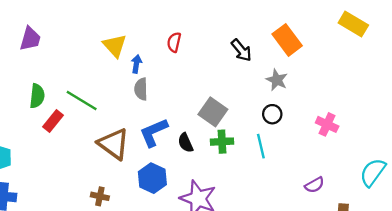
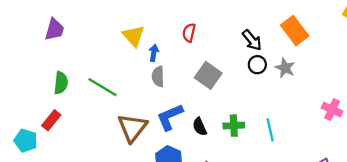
gray square: (213, 112) -> (208, 75), moved
black circle: (272, 114) -> (257, 65), moved
red rectangle: (53, 121) -> (51, 120), moved
brown triangle: (114, 144) -> (132, 128), turned 32

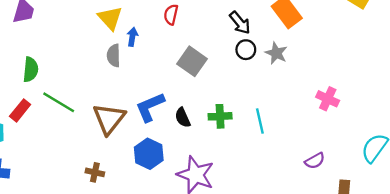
gray semicircle: (158, 76) -> (114, 55), moved
green line: (102, 87) -> (59, 102), moved

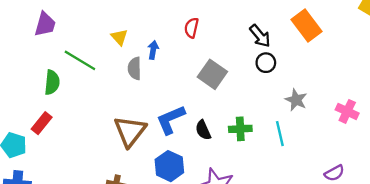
yellow triangle: (110, 18) -> (119, 37), moved, size x0.7
gray star: (276, 53) -> (296, 100), moved
green line: (59, 102) -> (80, 60), moved

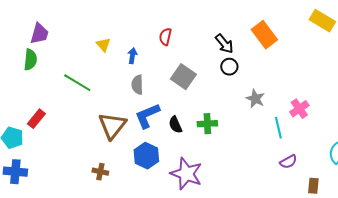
green line: (80, 60) -> (77, 83), moved
gray semicircle: (135, 68) -> (137, 85), moved
green semicircle: (52, 82) -> (30, 60), moved
pink cross: (347, 111) -> (299, 109), turned 30
cyan line: (280, 134) -> (278, 128), moved

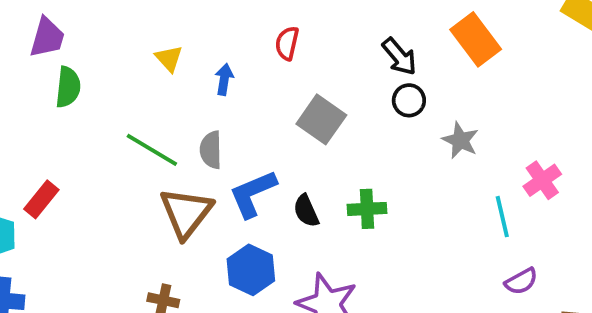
green semicircle: (30, 60) -> (68, 87), moved
green line: (77, 83) -> (152, 150), moved
gray semicircle: (137, 85) -> (211, 150), moved
gray star: (255, 99) -> (460, 140), moved

